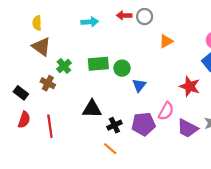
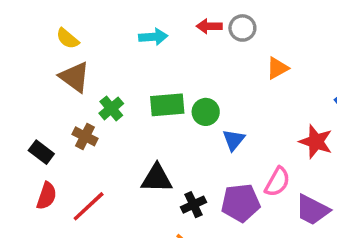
yellow semicircle: (37, 23) -> (68, 38), turned -48
red line: (50, 126) -> (89, 206), turned 55

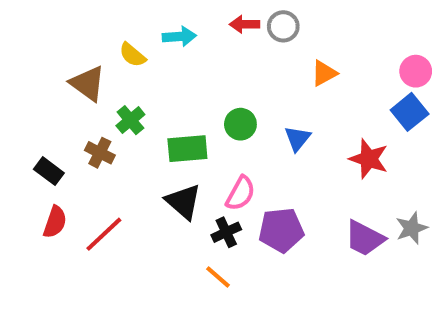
yellow semicircle: (68, 38) -> (132, 55), moved
green rectangle: (167, 105) -> (187, 149), moved
blue triangle: (234, 140) -> (298, 138), moved
black triangle: (157, 178) -> (183, 202), turned 40
pink semicircle: (277, 182) -> (240, 193), moved

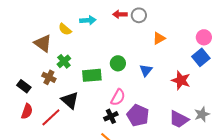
black triangle: (183, 202) -> (70, 100), moved
purple pentagon: (281, 230) -> (138, 115), turned 30

